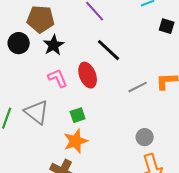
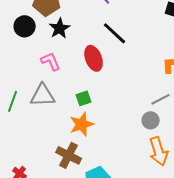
pink L-shape: (58, 78) -> (51, 61), moved
gray line: (138, 87) -> (161, 99), moved
gray triangle: (37, 112) -> (43, 95), turned -40

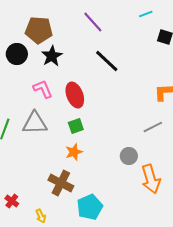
red ellipse: (94, 58) -> (75, 95), moved
gray circle: (151, 120) -> (129, 156), moved
orange star: (82, 124) -> (74, 152), size x0.7

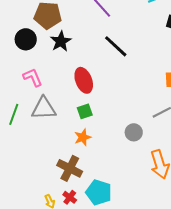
pink L-shape: (43, 89) -> (33, 77), moved
gray circle: (129, 156) -> (134, 132), moved
red cross: (12, 201) -> (70, 197), moved
cyan pentagon: (90, 207) -> (99, 192), turned -30

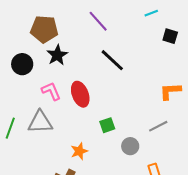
black circle: (26, 39) -> (22, 64), moved
pink L-shape: (33, 77) -> (51, 91), moved
green square: (85, 111) -> (107, 125), moved

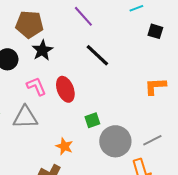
gray line: (158, 126) -> (152, 140), moved
gray circle: (130, 146) -> (115, 141), size x1.8
orange star: (79, 151) -> (64, 146), turned -30

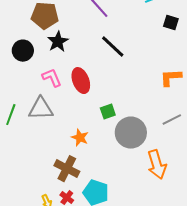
gray line: (152, 140) -> (172, 120), moved

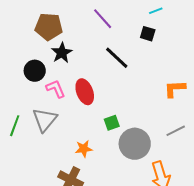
black square: (171, 23) -> (148, 34), moved
black circle: (23, 51) -> (35, 71), moved
gray triangle: (41, 109) -> (45, 120), turned -48
orange star: (80, 138) -> (84, 149), turned -30

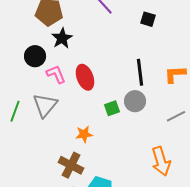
black line: (117, 58) -> (140, 72), moved, turned 40
gray circle: (135, 144) -> (135, 101), moved, size x0.7

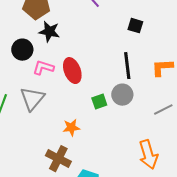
black square: (148, 19) -> (135, 26), moved
black star: (62, 38) -> (49, 32), turned -30
pink L-shape: (56, 74) -> (43, 68), turned -50

